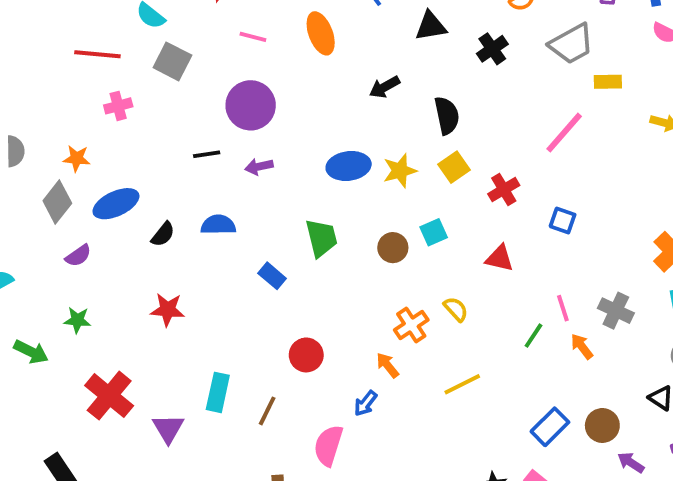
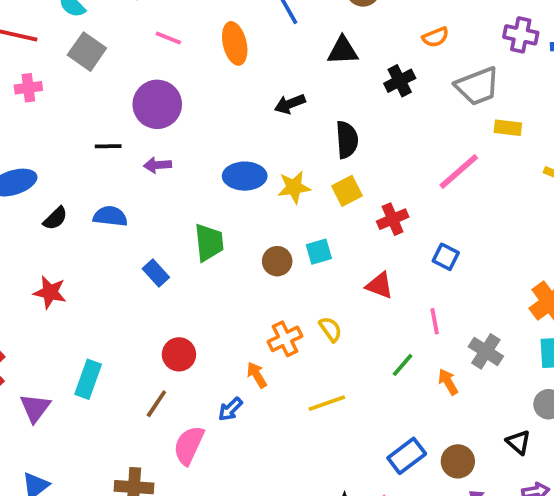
pink line: (563, 308) -> (435, 321), moved
brown line: (267, 411) -> (156, 404), moved

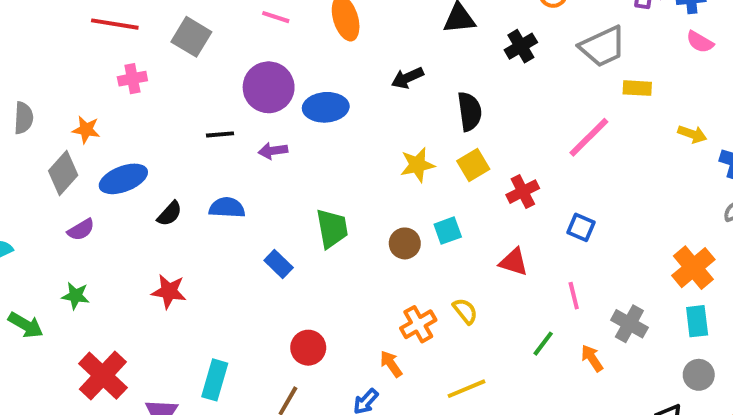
blue ellipse: (245, 176) -> (326, 107), moved

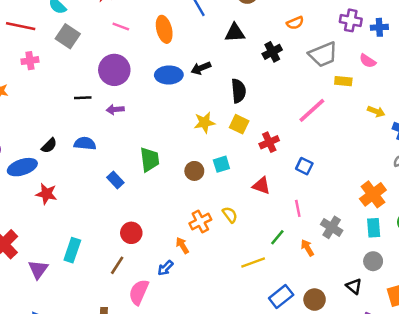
pink semicircle: (700, 42) -> (368, 61), moved
blue ellipse: (326, 107) -> (169, 75), moved
yellow square: (473, 165) -> (239, 124), turned -36
blue ellipse: (123, 179) -> (22, 167), moved
yellow line: (466, 389) -> (253, 262), moved

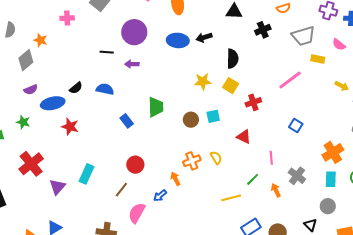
blue square: (304, 166) -> (296, 126), moved

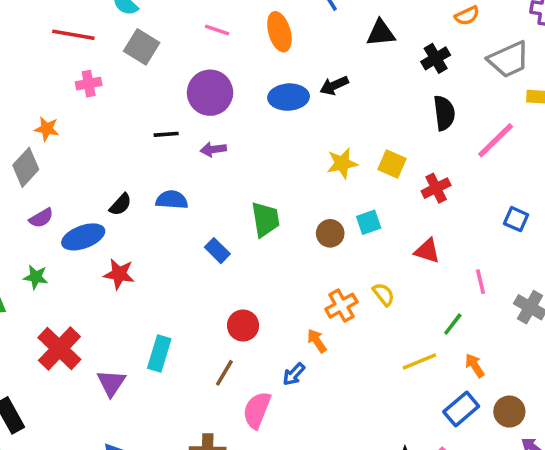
black semicircle: (233, 59) -> (444, 113), moved
orange arrow: (276, 190) -> (475, 365), moved

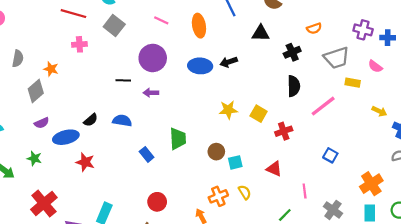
cyan square: (369, 222) -> (235, 162), moved

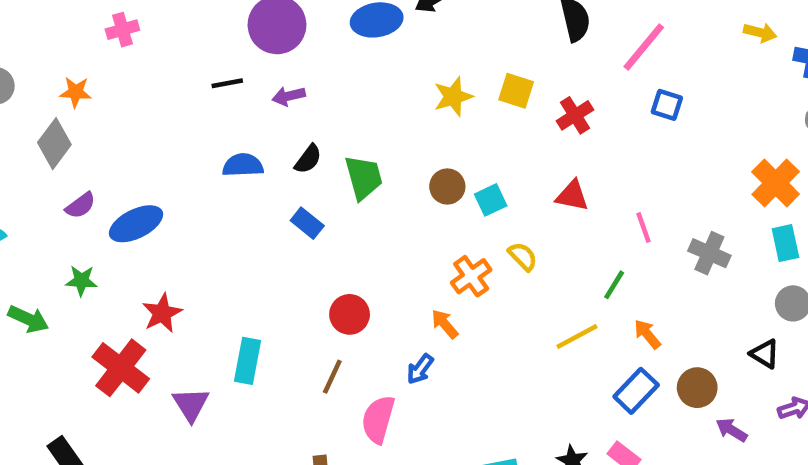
black semicircle: (91, 120) -> (308, 159), moved
blue square: (330, 155) -> (667, 105), moved
red star: (85, 162) -> (162, 313), moved, turned -30

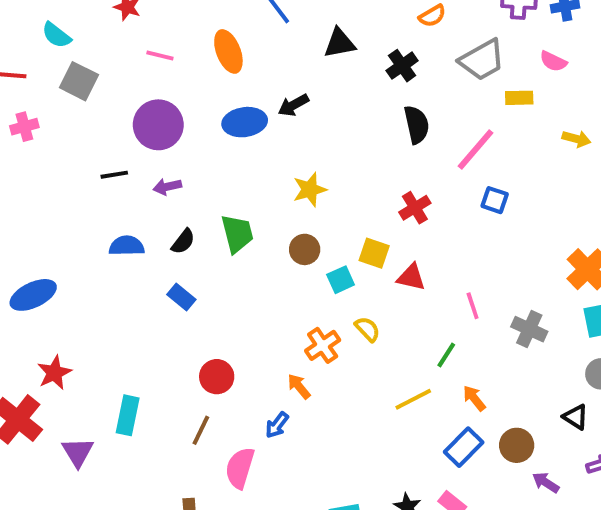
yellow square: (516, 91) -> (374, 253), moved
green trapezoid: (364, 177) -> (237, 234), moved
brown circle: (447, 186) -> (305, 249), moved

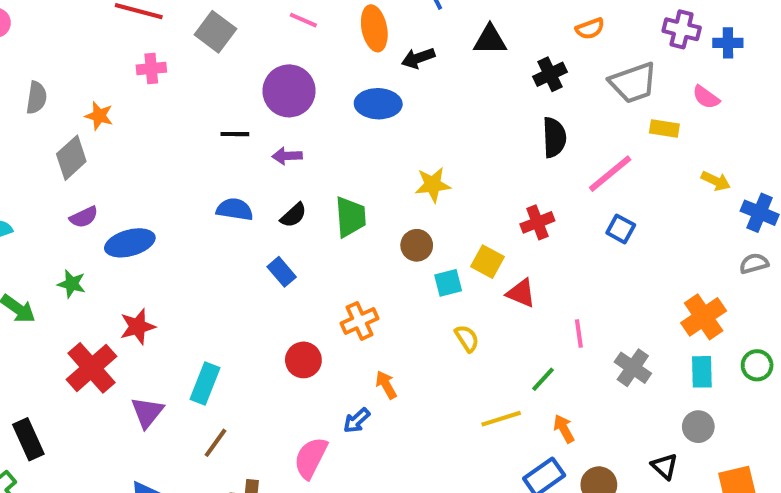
black arrow: (293, 105) -> (418, 58), moved
orange cross: (323, 345) -> (360, 321), moved
brown line: (201, 430) -> (215, 443), moved

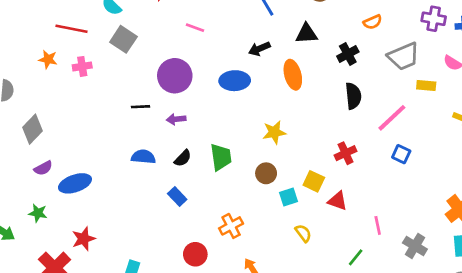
pink line: (303, 20) -> (195, 28), moved
orange ellipse: (374, 28) -> (293, 75), moved
orange star: (99, 116) -> (48, 59), moved

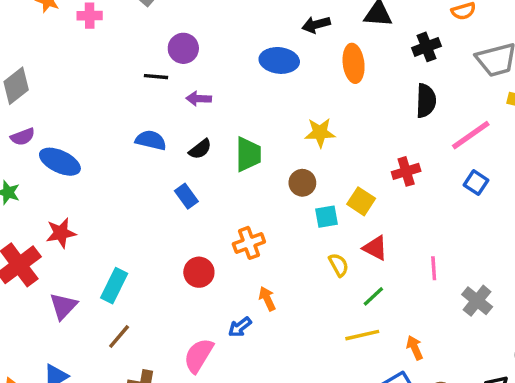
purple circle: (175, 76) -> (183, 48), moved, size x0.7
blue ellipse: (75, 183) -> (60, 162), turned 36
red triangle: (338, 201) -> (375, 248), moved
green line: (356, 257) -> (373, 296), moved

